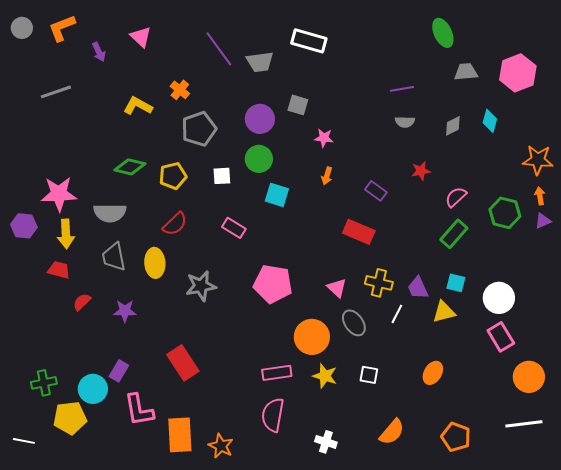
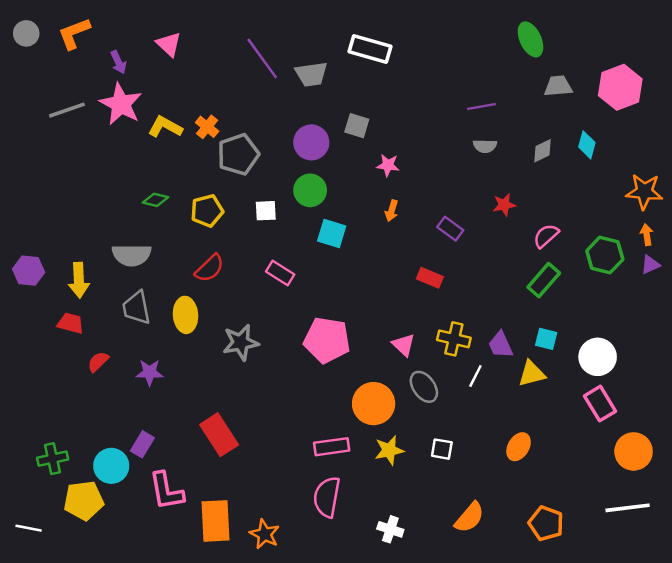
orange cross: (180, 90) -> (207, 127), moved
green diamond: (130, 167) -> (156, 200), size x0.7
pink star: (59, 194) -> (121, 104), moved, turned 30
red rectangle: (359, 232) -> (430, 278), size x0.7
yellow star: (325, 376) -> (389, 450), turned -30

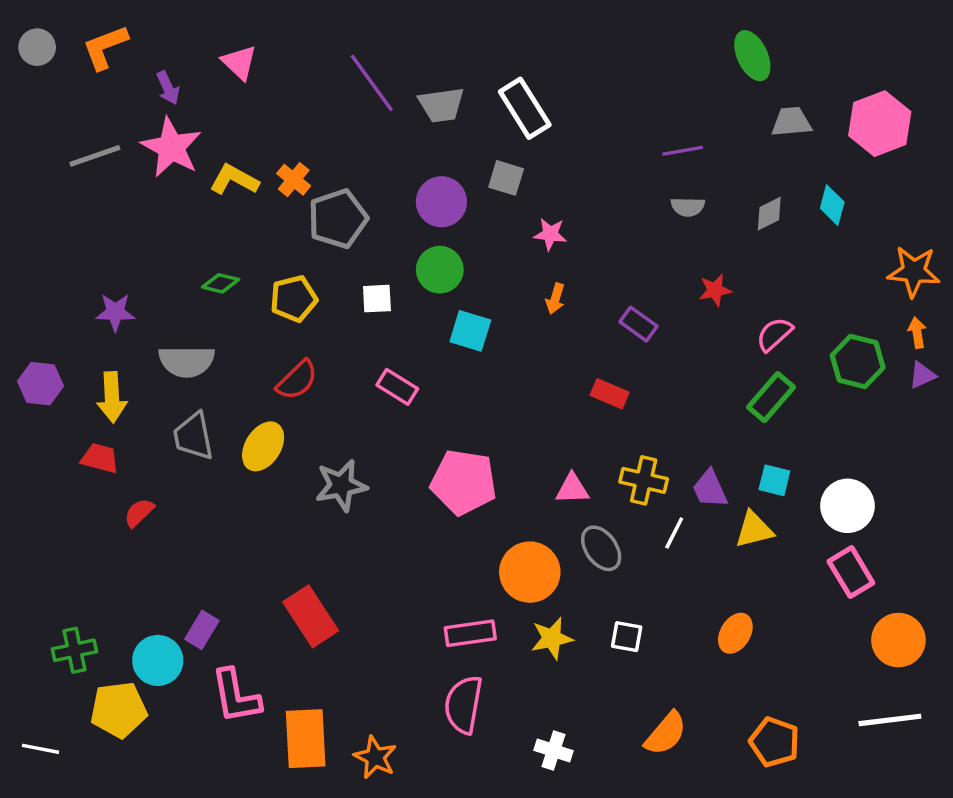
white rectangle: (370, 49) -> (525, 108), moved, turned 42
yellow ellipse: (186, 315) -> (263, 446), turned 36
pink triangle: (404, 345) -> (572, 489), turned -45
purple star: (150, 372) -> (115, 312), moved

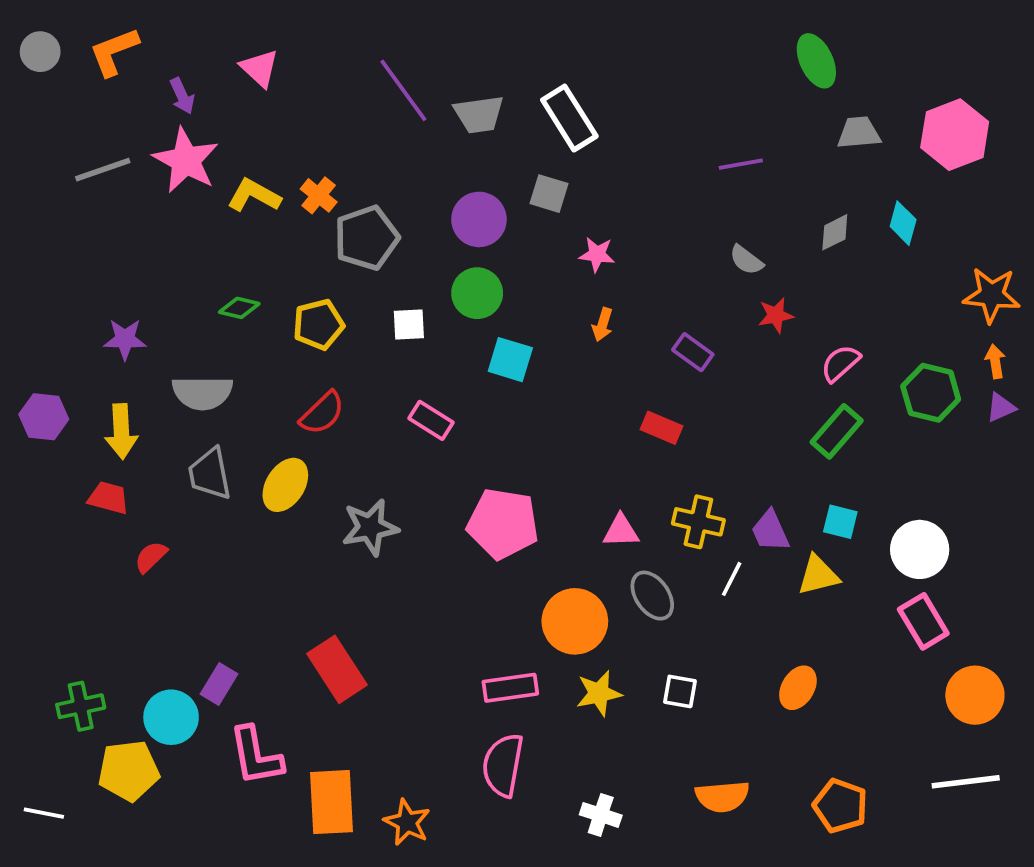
gray semicircle: (688, 207) -> (746, 260), moved, turned 36
orange semicircle: (666, 733) -> (722, 797), turned 45

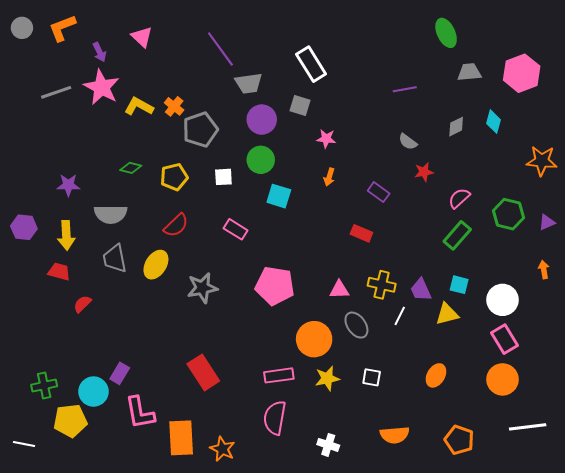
gray trapezoid: (479, 114) -> (249, 83), moved
orange arrow: (995, 361) -> (544, 270), moved
red rectangle: (337, 669) -> (203, 372), moved
orange circle: (975, 695) -> (502, 379), moved

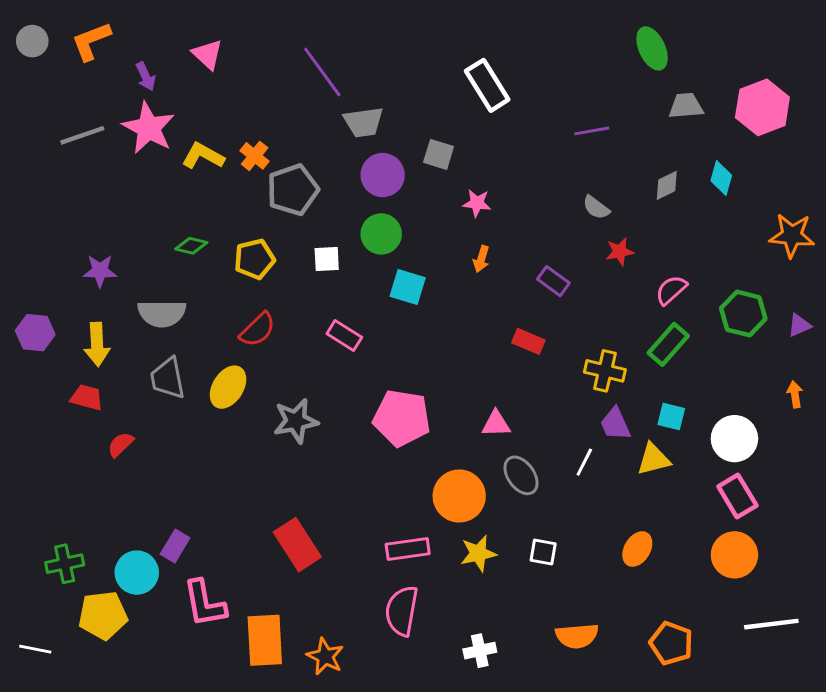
white rectangle: (311, 64) -> (487, 85), moved
yellow cross: (382, 285) -> (605, 371), moved
white cross: (328, 445) -> (480, 651), turned -30

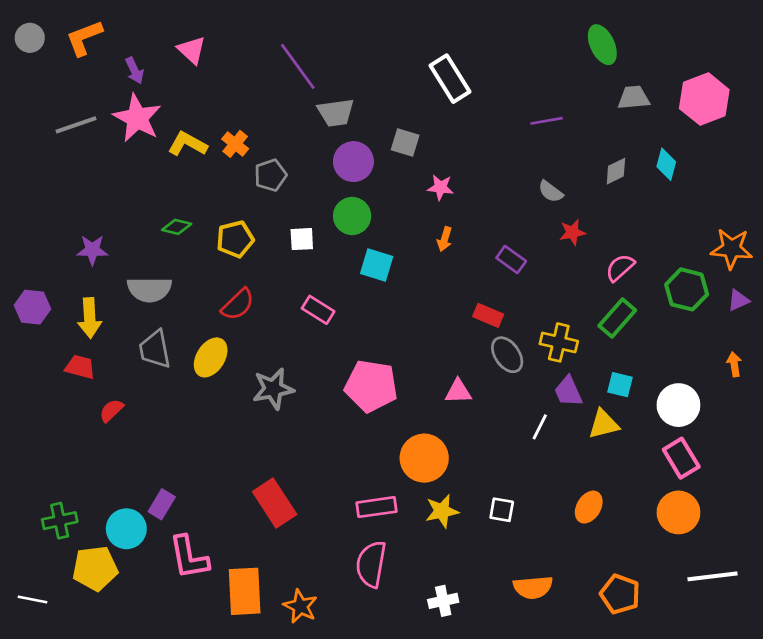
gray pentagon: (293, 190) -> (270, 175), size x0.7
orange star: (792, 235) -> (732, 249), moved
gray ellipse: (521, 475) -> (507, 355), moved

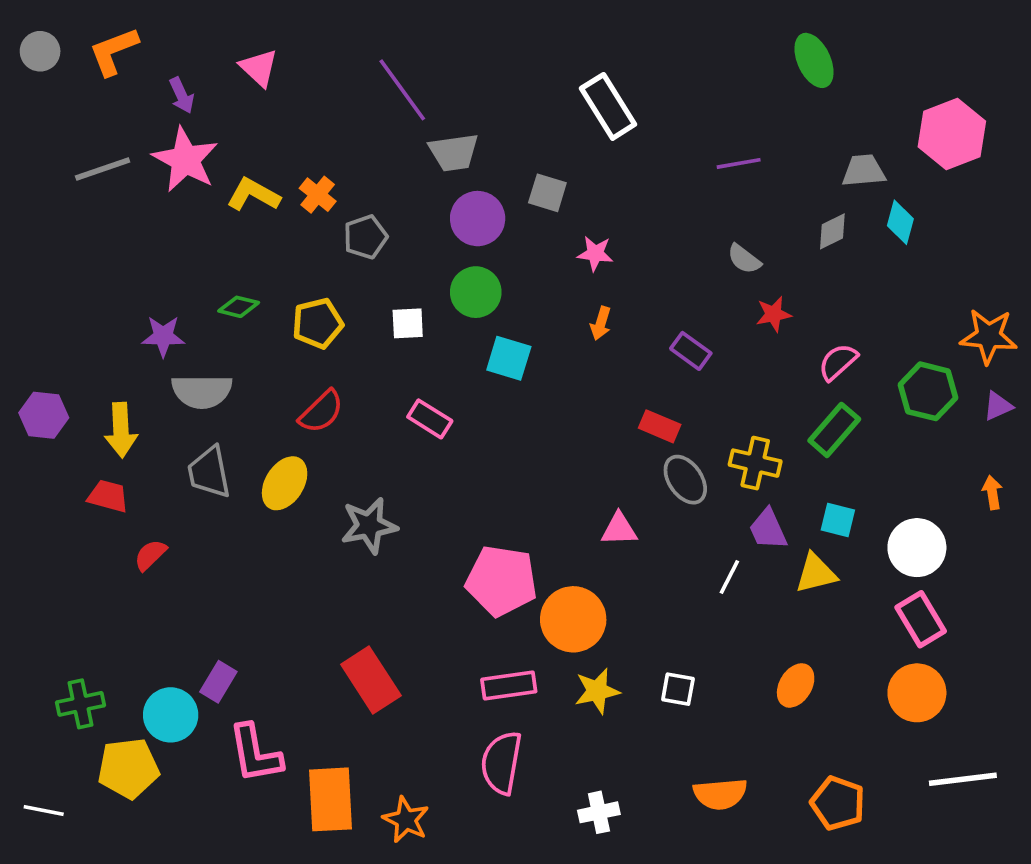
gray trapezoid: (634, 98) -> (864, 171), moved
purple star: (92, 250) -> (163, 336), moved
pink pentagon: (371, 386) -> (501, 581), moved

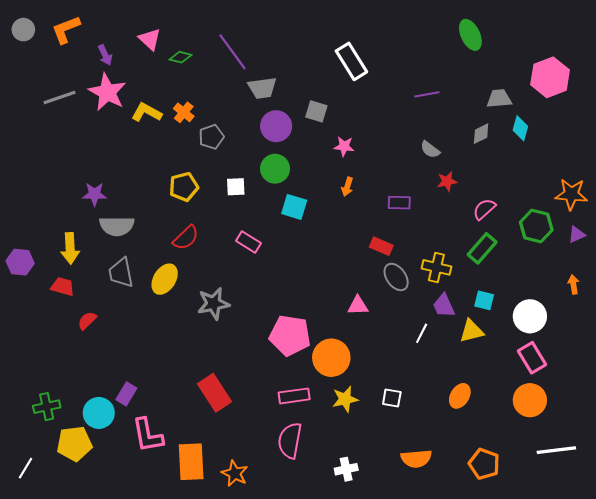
green diamond: (239, 307) -> (181, 57), moved
purple rectangle: (691, 351) -> (399, 203), turned -35
purple hexagon: (44, 415) -> (20, 262), moved
white line: (44, 810) -> (25, 468), turned -70

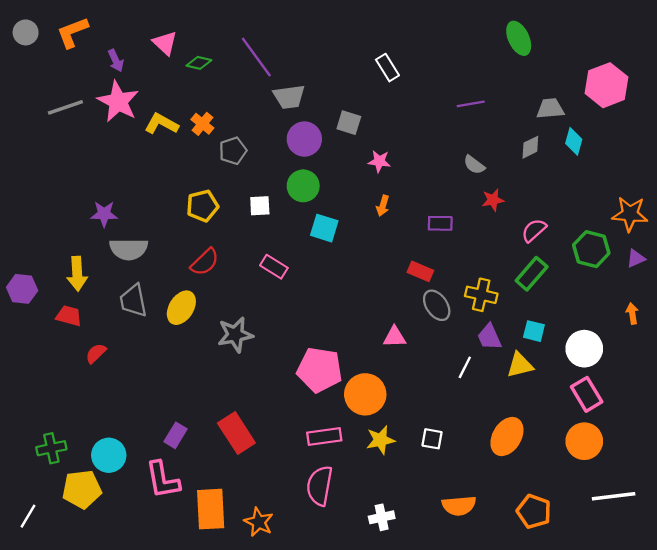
white rectangle: (351, 61) -> (387, 68), size x0.7
purple rectangle: (126, 394) -> (176, 435), moved
orange ellipse: (460, 396) -> (507, 436), size x1.4

